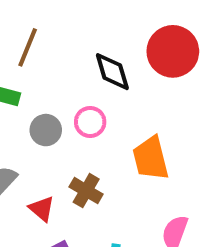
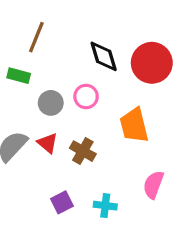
red circle: (173, 51) -> (152, 63), moved
red triangle: (42, 209) -> (48, 143), moved

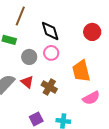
black diamond: (104, 56) -> (50, 31), moved
red circle: (152, 63) -> (92, 32), size x0.7
pink semicircle: (153, 185) -> (91, 98), moved, turned -138

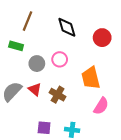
black diamond: (50, 31) -> (67, 27), moved
pink semicircle: (91, 98) -> (101, 106), turned -30
purple square: (36, 119) -> (44, 128), turned 32

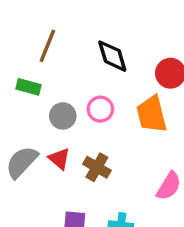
orange trapezoid: (91, 78) -> (152, 114), moved

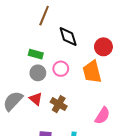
brown line: (47, 46) -> (44, 16), moved
green rectangle: (29, 87) -> (36, 54), moved

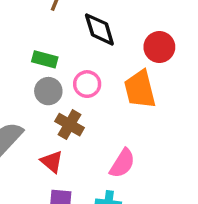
red triangle: (36, 99) -> (52, 162), moved
brown cross: (59, 104) -> (69, 125), moved
pink semicircle: (102, 116) -> (122, 163), moved

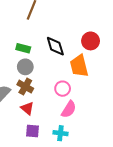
black diamond: (99, 29) -> (55, 46), moved
pink circle: (87, 84) -> (63, 89), moved
brown cross: (69, 125) -> (25, 87), moved

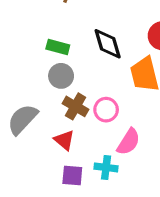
brown cross: (25, 87) -> (76, 106), moved
pink circle: (63, 89) -> (106, 110), moved
cyan cross: (60, 133) -> (106, 167), moved

